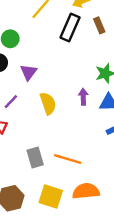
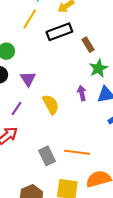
brown rectangle: (99, 25) -> (88, 45), moved
black rectangle: (70, 28) -> (59, 32), turned 55

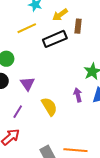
yellow line: (30, 19) -> (27, 28), turned 36
brown rectangle: (88, 45) -> (78, 26), moved, turned 40

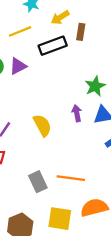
purple triangle: (27, 84) -> (18, 66), moved, turned 35

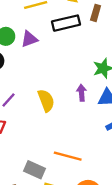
gray rectangle: (38, 182) -> (35, 170), moved, turned -48

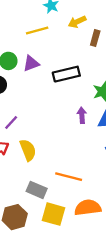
black rectangle: (66, 23) -> (66, 74), moved
yellow semicircle: (46, 100) -> (28, 150), moved

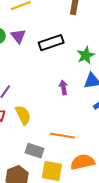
purple triangle: (31, 63) -> (18, 36), turned -42
purple arrow: (82, 115) -> (63, 87), moved

